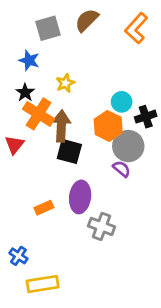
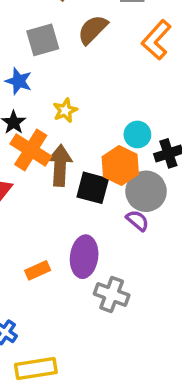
black square: (69, 151) -> (93, 188), moved

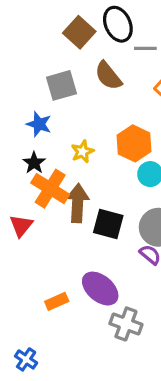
brown semicircle: (93, 30) -> (108, 76), turned -84
orange hexagon: (120, 165) -> (134, 143), moved
purple ellipse: (84, 257) -> (100, 289), turned -57

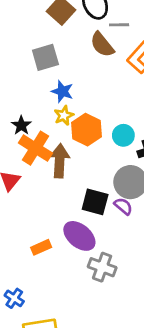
brown semicircle: (108, 76) -> (102, 45), moved
blue star: (39, 124) -> (62, 91), moved
orange hexagon: (134, 143) -> (87, 130), moved
black square: (108, 224) -> (95, 202), moved

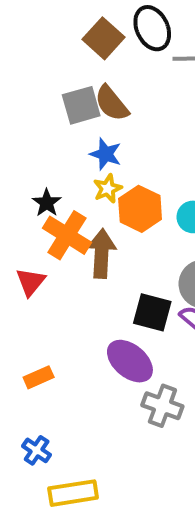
brown semicircle: (102, 45) -> (112, 103), moved
orange rectangle: (41, 247) -> (39, 377), moved

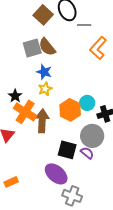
orange hexagon: (140, 209) -> (70, 110), moved

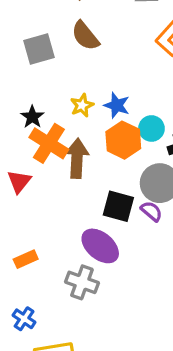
gray square: (32, 48) -> (39, 49), moved
blue star: (44, 72) -> (117, 105), moved
gray cross: (72, 196) -> (82, 282), moved

